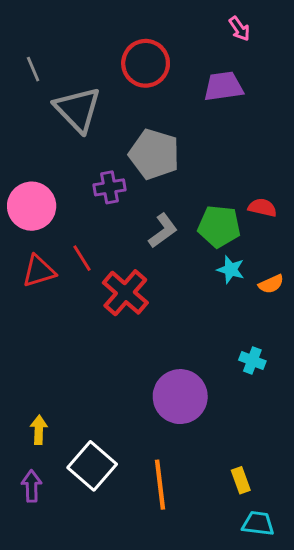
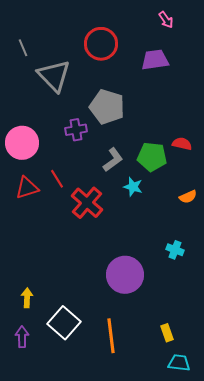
cyan star: (231, 270) -> (133, 187), moved

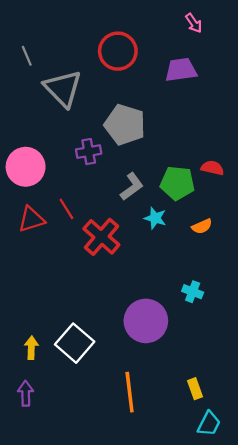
orange semicircle: (188, 197) -> (202, 226), moved
cyan cross: (175, 250) -> (193, 292), moved
white square: (64, 323) -> (75, 343), moved
cyan trapezoid: (179, 363) -> (209, 424), turned 110

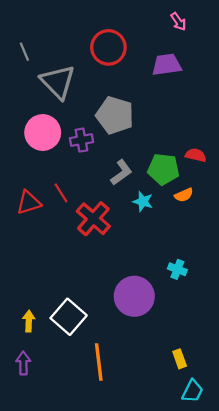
pink circle: (26, 167) -> (43, 133), moved
orange semicircle: (202, 226) -> (184, 195), moved
orange line: (130, 392) -> (99, 362), moved

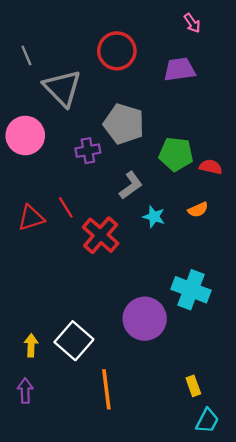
pink circle: (43, 133) -> (25, 136), moved
green pentagon: (163, 169) -> (176, 154), moved
cyan cross: (177, 269) -> (191, 290), size x1.8

